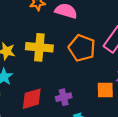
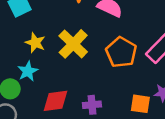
yellow cross: (39, 47) -> (73, 44), turned 30

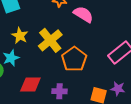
orange pentagon: (121, 52) -> (74, 59), moved

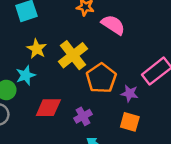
purple star: (118, 89) -> (130, 93), moved
purple cross: (59, 91) -> (83, 116), turned -32

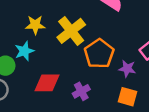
yellow star: (37, 49) -> (35, 25), turned -30

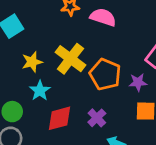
cyan star: (24, 51) -> (40, 91), moved

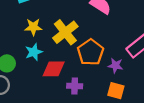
red diamond: (59, 118) -> (54, 69), moved
purple cross: (97, 118) -> (75, 86), turned 32

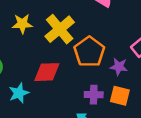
cyan star: (34, 52) -> (19, 93), moved
purple cross: (75, 86) -> (94, 95), moved

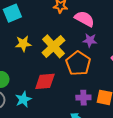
purple star: (119, 67) -> (90, 40), moved

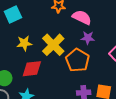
red diamond: (45, 81) -> (32, 69), moved

